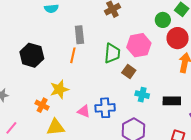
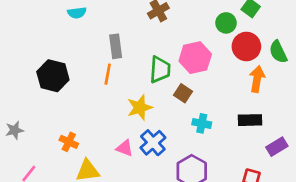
yellow star: (59, 89) -> (140, 107), moved
black rectangle: (172, 101) -> (250, 120), moved
blue cross: (105, 108) -> (153, 143), turned -36

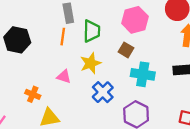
green trapezoid: (160, 70) -> (92, 31), moved
cyan cross: (202, 123) -> (143, 74), size x1.5
pink triangle: (125, 148) -> (64, 77), moved

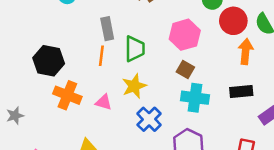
brown square: (126, 50) -> (185, 70), moved
orange cross: (33, 94) -> (67, 95), moved, size x1.5

